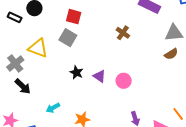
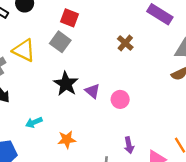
black star: (76, 72) -> (66, 84), size x1.5

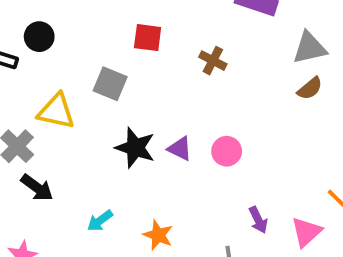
red square: (69, 18) -> (148, 38), moved
orange star: (67, 140) -> (158, 235), turned -30

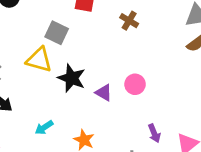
yellow triangle: (56, 111) -> (39, 60), moved
purple triangle: (180, 149) -> (104, 93), moved

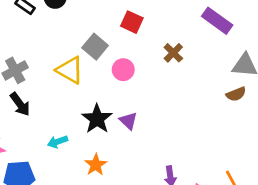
black star: (72, 78) -> (97, 119), moved
pink circle: (135, 84) -> (123, 70), moved

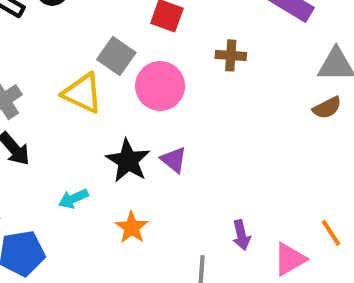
brown cross: (173, 53) -> (231, 55), turned -36
pink circle: (123, 70) -> (160, 86), size x1.5

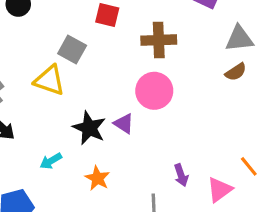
brown cross: (231, 55) -> (159, 40), size x1.5
pink circle: (160, 86) -> (154, 91), moved

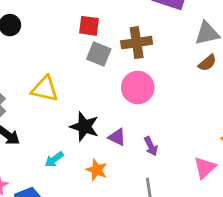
gray square: (72, 50) -> (99, 54), moved
purple triangle: (124, 124) -> (117, 137), moved
purple arrow: (181, 175) -> (151, 146), moved

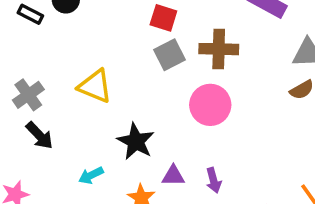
gray square: (99, 54) -> (170, 55), turned 30
purple triangle: (117, 137) -> (173, 176), moved, turned -36

